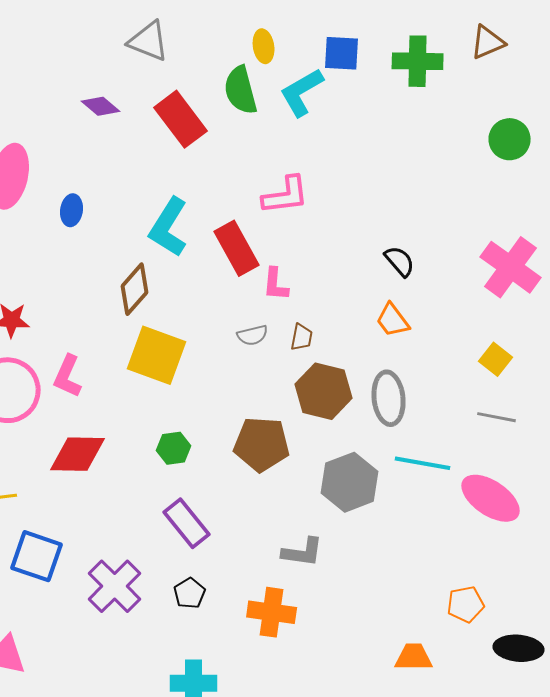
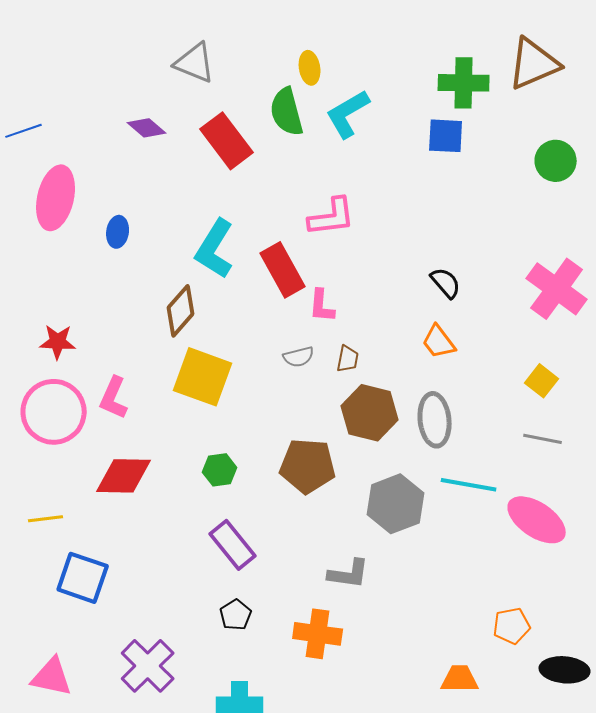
brown triangle: (488, 42) -> (534, 64), size x1.5
blue square: (342, 53) -> (446, 136), moved
purple cross: (115, 586) -> (148, 666), moved

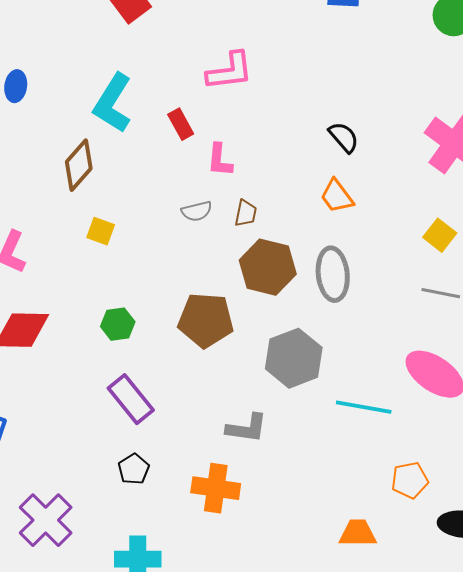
red rectangle: (283, 270) -> (181, 124), size x0.6
yellow square: (203, 377) -> (101, 231), size x0.5
cyan line: (469, 485) -> (364, 407), moved

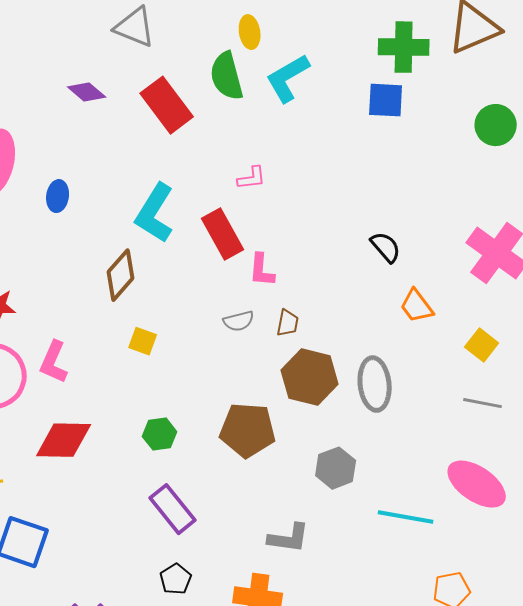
pink L-shape: (230, 71) -> (252, 178), moved, size x0.6
red rectangle: (181, 124) -> (223, 234), size x1.6
orange trapezoid: (337, 196) -> (417, 306), moved
gray hexagon: (294, 358) -> (336, 468), size x0.7

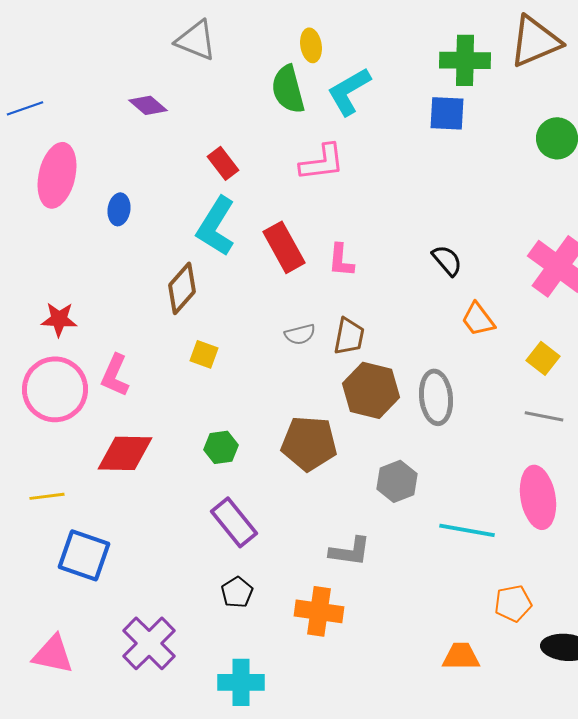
red rectangle: (167, 105) -> (223, 163), moved, size x0.6
pink L-shape: (252, 178) -> (322, 162), moved, size x1.6
pink L-shape: (262, 270) -> (341, 260), moved
brown trapezoid: (288, 323) -> (349, 336), size x1.4
pink ellipse: (477, 484) -> (538, 497), turned 46

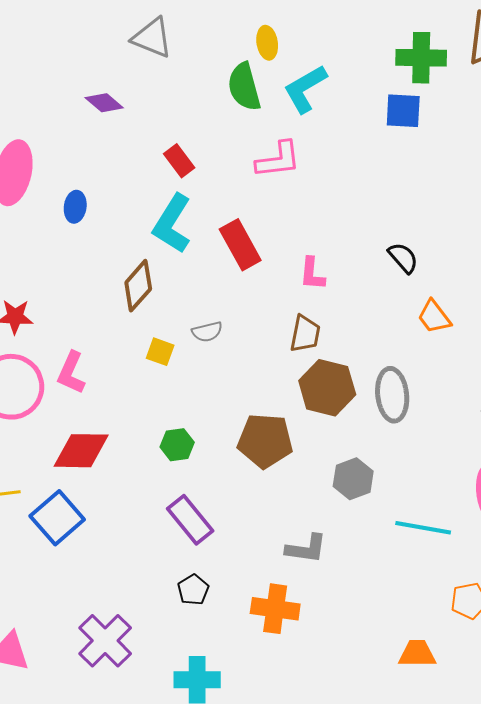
pink L-shape: (341, 260) -> (312, 274), moved
gray semicircle: (300, 334) -> (207, 332), moved
blue square: (84, 555) -> (57, 518), moved, turned 30

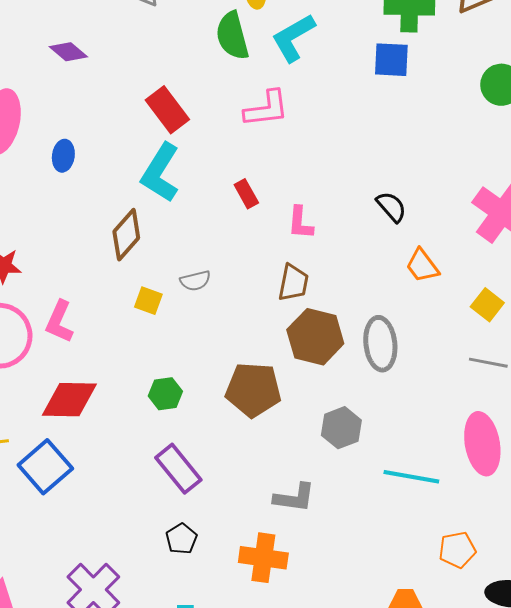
purple diamond: (104, 103) -> (68, 52), moved
red rectangle: (179, 161) -> (167, 110), size x1.4
red rectangle: (240, 245) -> (246, 194), moved, size x0.6

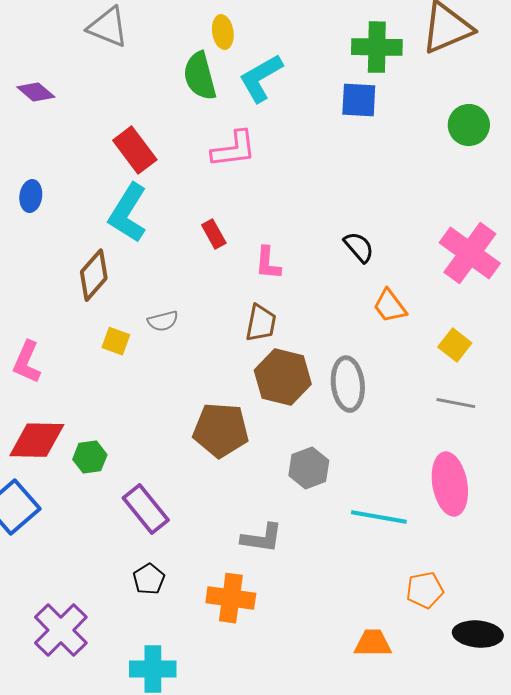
green hexagon: (165, 394) -> (90, 457), moved

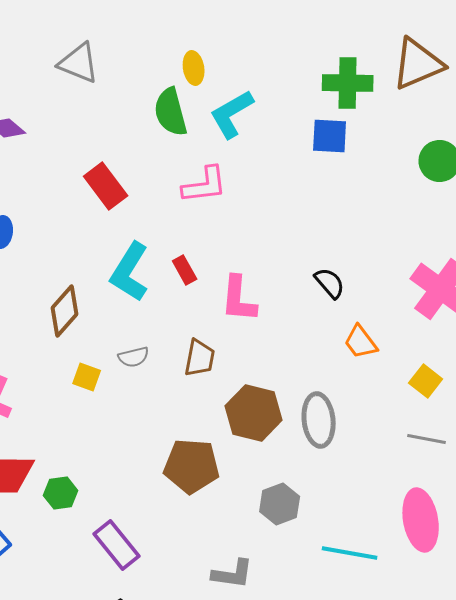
cyan L-shape: (128, 213) -> (130, 272), moved
pink L-shape: (268, 263) -> (239, 299), size x1.4
brown trapezoid: (261, 323) -> (200, 358), moved

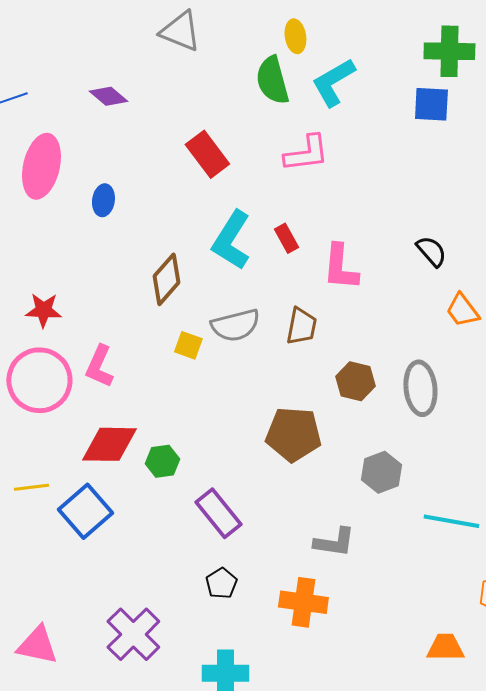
gray semicircle: (134, 357) -> (235, 325), size x1.6
brown hexagon: (254, 413) -> (355, 381), size x0.7

